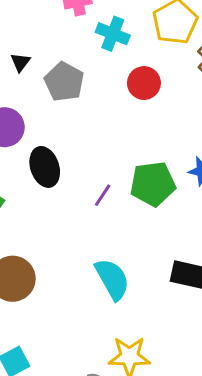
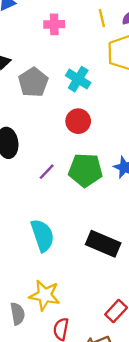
cyan cross: (113, 34) -> (78, 79), moved
red circle: (144, 83) -> (78, 121), moved

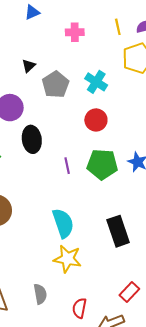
purple line: (47, 172) -> (67, 166), turned -56
black rectangle: (103, 244) -> (118, 231), turned 48
yellow star: (45, 295) -> (68, 259), moved

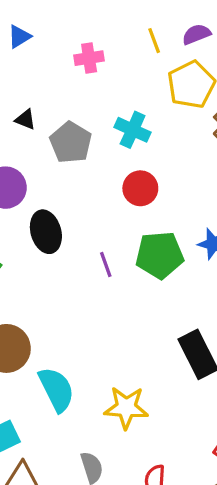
black triangle: (29, 66) -> (25, 119), turned -48
cyan semicircle: (63, 223) -> (56, 389), moved

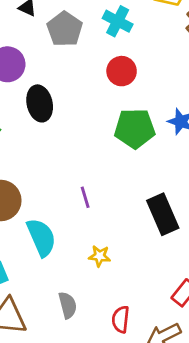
purple line: (106, 264) -> (85, 197), moved
yellow star: (126, 408) -> (100, 256), size x0.6

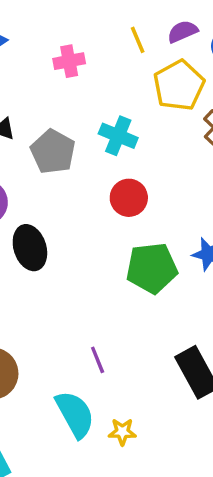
cyan semicircle: (41, 237) -> (75, 414), moved

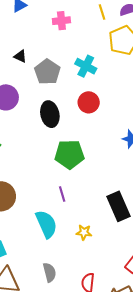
black ellipse: (30, 248) -> (50, 114), moved
green pentagon: (152, 268) -> (70, 154), moved
yellow star: (122, 432) -> (84, 232), moved

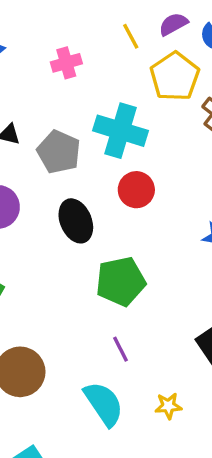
cyan cross: (86, 66) -> (120, 131), size x1.4

